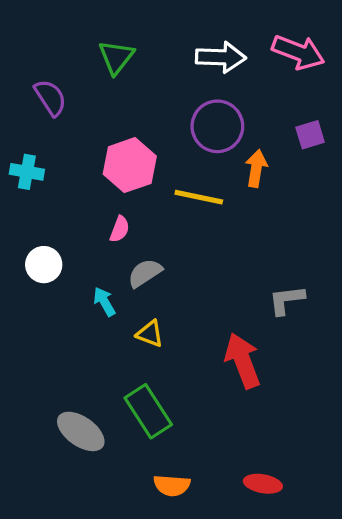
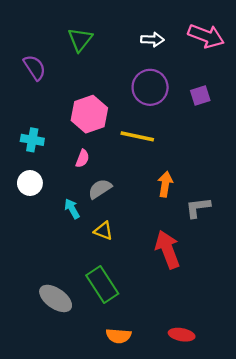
white arrow: (221, 57) -> (152, 40), size x0.7
purple square: (310, 135) -> (200, 96), moved
orange arrow: (256, 168) -> (165, 184), moved
cyan cross: (27, 172) -> (32, 140), moved

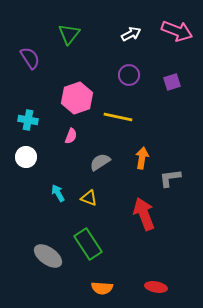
white arrow: (152, 40) -> (131, 34), turned -30
purple circle: (150, 87) -> (129, 75), size x0.7
gray semicircle: (100, 189) -> (100, 162), moved
cyan arrow: (72, 209) -> (58, 193), moved

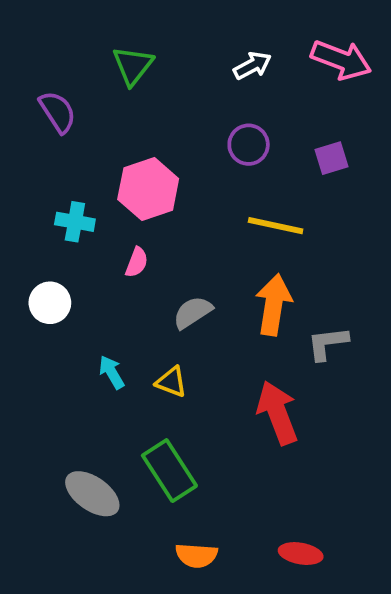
yellow line: (118, 117) -> (276, 226), moved
cyan cross: (28, 120) -> (75, 222), moved
orange arrow: (142, 158) -> (274, 305), size x1.4

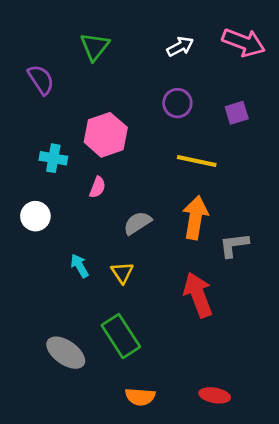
yellow triangle: (171, 382) -> (122, 273), turned 35

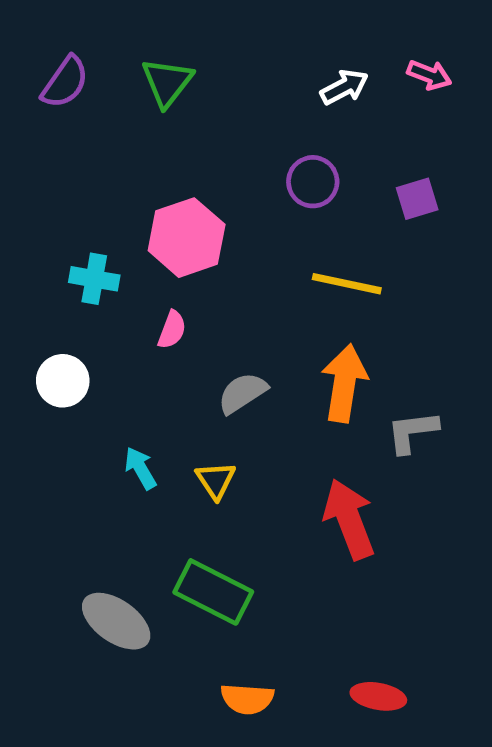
pink arrow: (244, 42) -> (429, 75), size x0.6
white arrow: (180, 47) -> (344, 87), moved
purple semicircle: (41, 80) -> (65, 82), moved, turned 68
green rectangle: (121, 336) -> (213, 592), turned -30

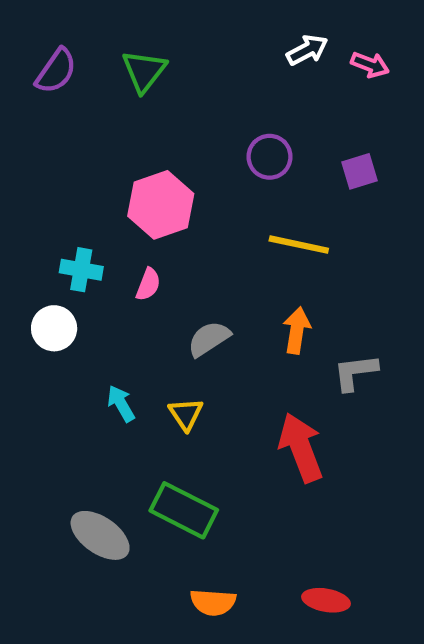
white arrow: (344, 87) -> (307, 50), moved
cyan cross: (94, 279) -> (81, 270), moved
orange arrow: (344, 383) -> (297, 330), size x0.7

